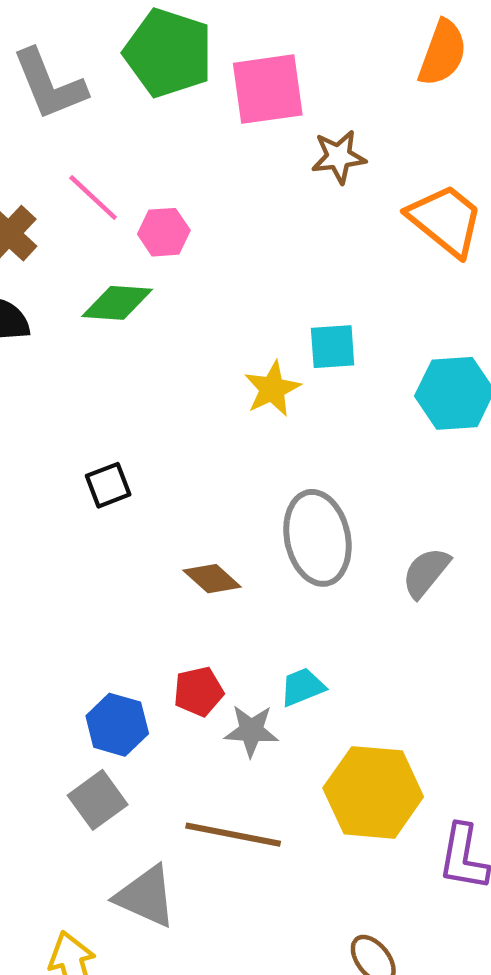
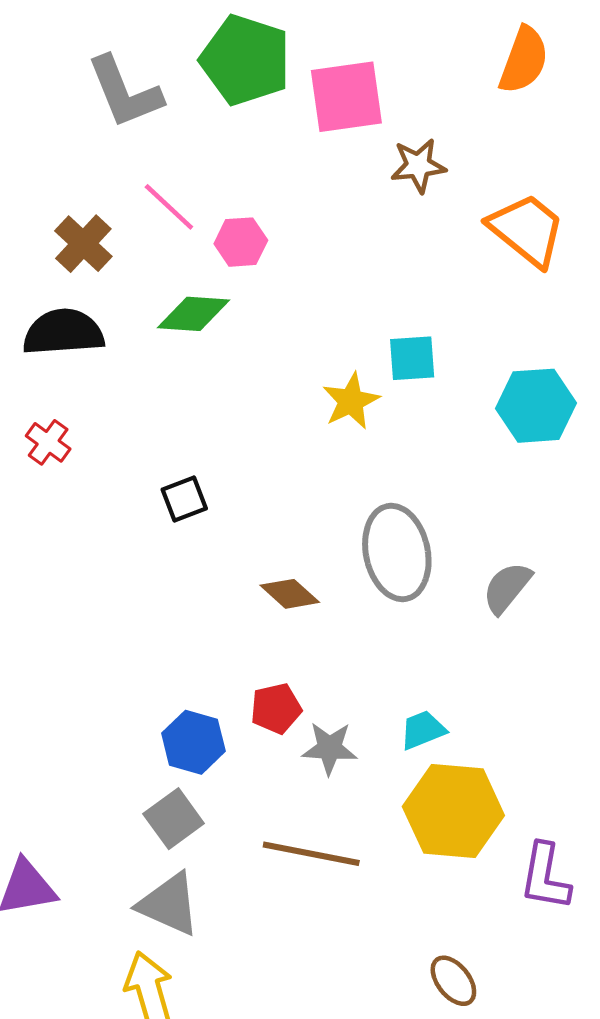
cyan trapezoid: (302, 687) -> (423, 730), moved
gray triangle: (146, 896) -> (169, 904), moved

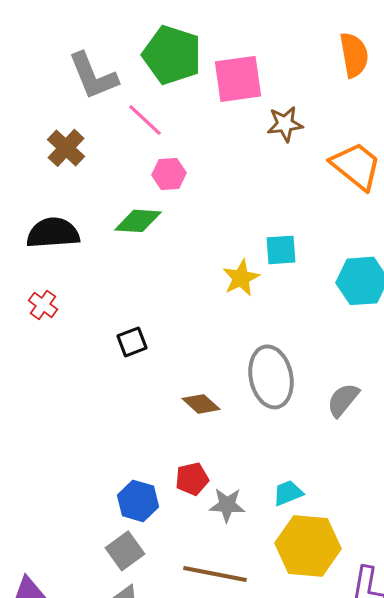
orange semicircle: (524, 60) -> (354, 55), turned -30
pink line: (169, 207) -> (145, 120), moved
brown cross: (83, 244) -> (66, 148), moved

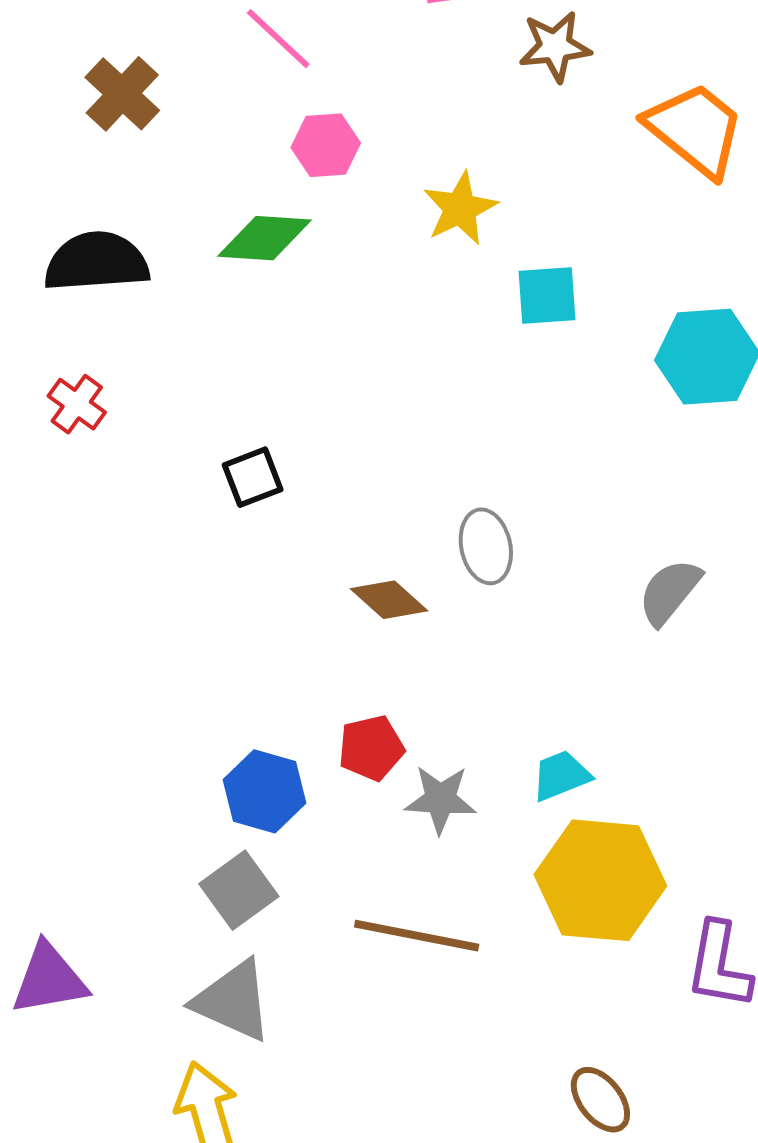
yellow star: (241, 278) -> (460, 208), moved
gray ellipse: (271, 377) -> (486, 546), moved, size x0.6

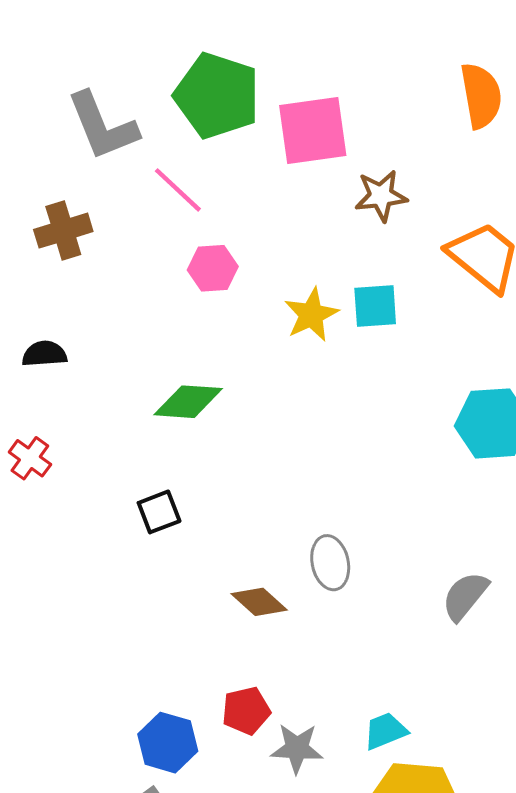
brown cross: (122, 94) -> (63, 231), turned 30
green diamond: (264, 238) -> (188, 402), moved
black semicircle: (97, 262) -> (44, 354), size x0.6
cyan square: (547, 295) -> (375, 306), moved

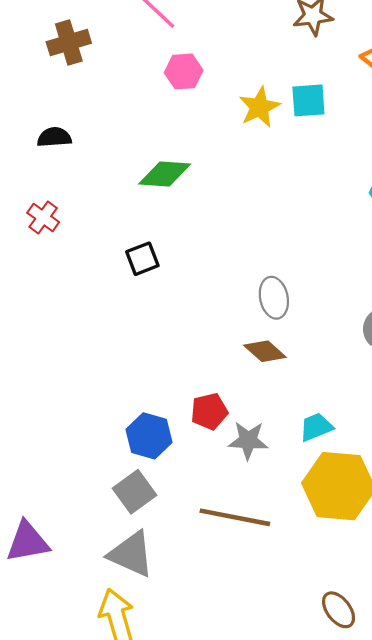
brown diamond: (259, 602) -> (265, 351), moved

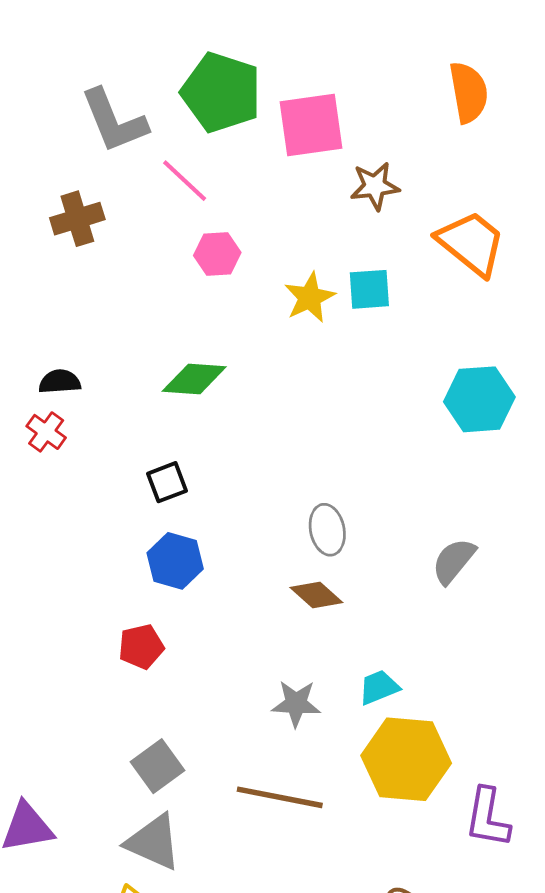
black semicircle: (54, 137) -> (60, 382), moved
red pentagon: (209, 411) -> (141, 647), moved
blue hexagon: (149, 436) -> (175, 561), moved

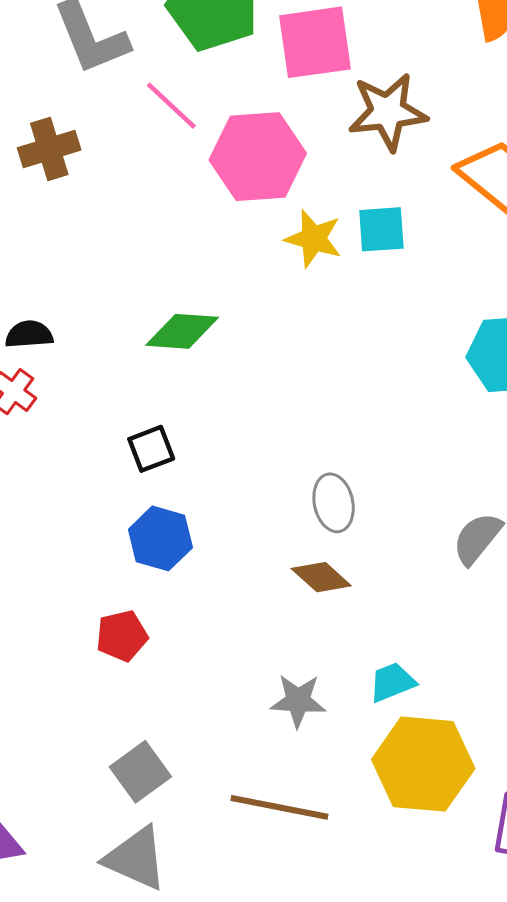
brown star: (375, 186) -> (388, 112), size x1.4
pink hexagon: (217, 254) -> (258, 157), moved, size x1.8
yellow star: (310, 297) -> (313, 239), turned -30

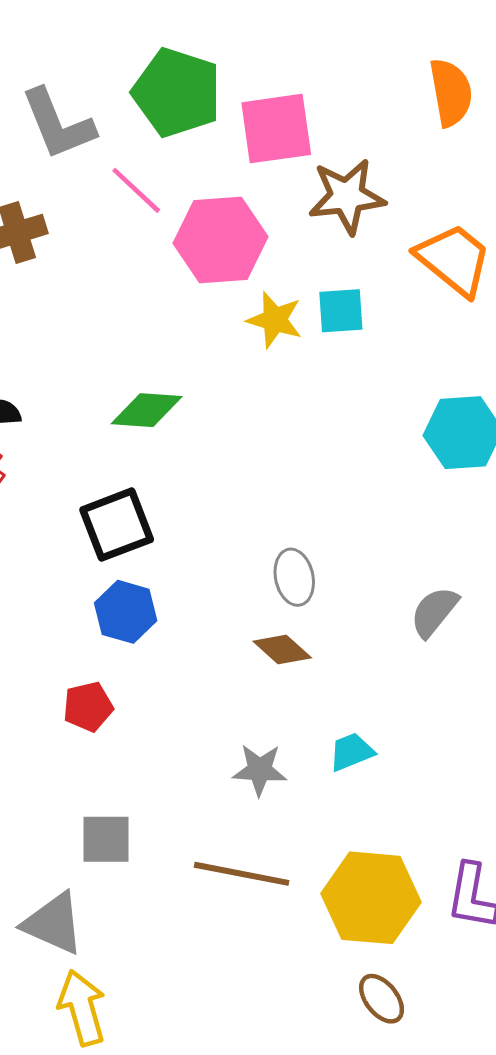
black square: (151, 449) -> (117, 525), size x1.6
yellow hexagon: (423, 764) -> (371, 898), moved
gray square: (140, 772) -> (106, 839), turned 36
gray triangle: (136, 858) -> (53, 923), moved

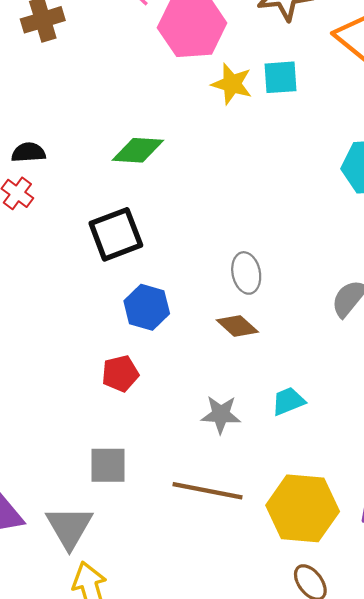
blue hexagon: (126, 612) -> (147, 307), moved
red pentagon: (88, 707) -> (120, 374), moved
gray triangle: (53, 923) -> (69, 527), turned 36

